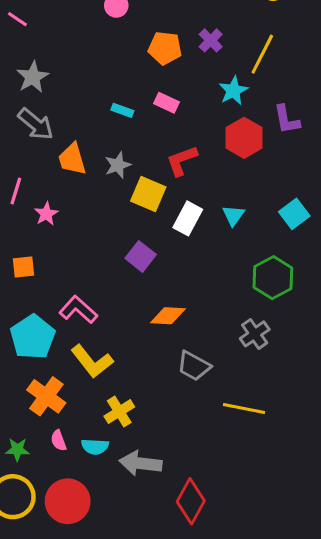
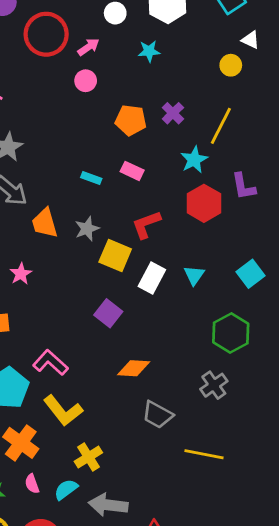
cyan semicircle: (95, 447) -> (66, 489), turned 140

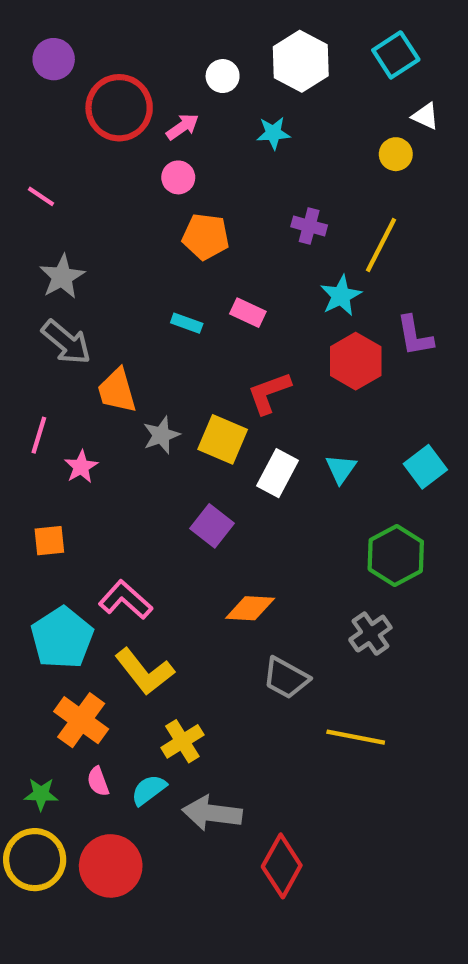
purple cross: (173, 113) -> (309, 226), turned -30
orange pentagon: (131, 120) -> (206, 237), moved
gray star: (87, 229) -> (161, 435), moved

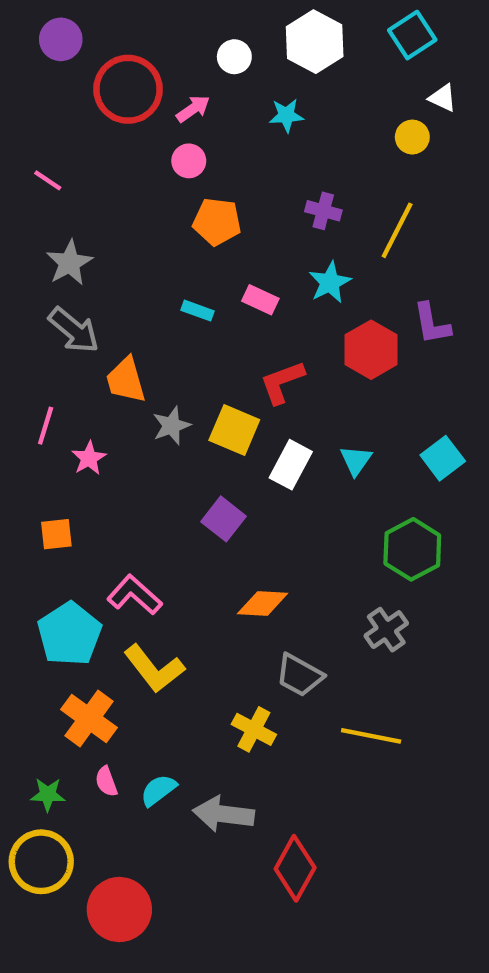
cyan star: (341, 296) -> (330, 282), moved
yellow cross: (182, 741) -> (254, 729), moved, turned -30
red circle: (111, 866) -> (119, 910), moved

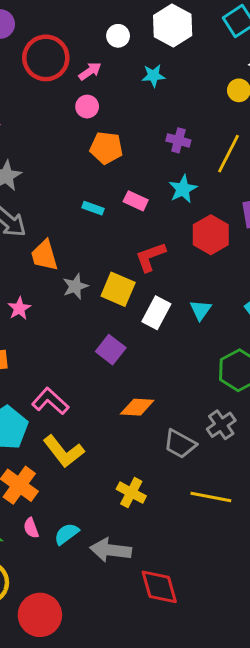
gray trapezoid: (299, 675) -> (180, 444), moved
red diamond: (295, 868) -> (159, 587), turned -45

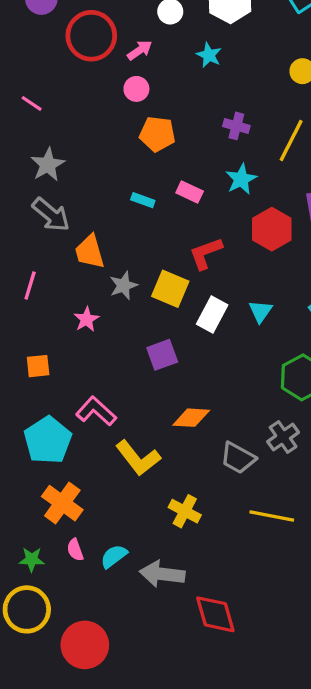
cyan star: (153, 76) -> (209, 55), turned 30
pink star: (19, 308) -> (86, 319), moved
purple square: (111, 350) -> (162, 355), turned 32
yellow L-shape: (64, 451) -> (138, 458), moved

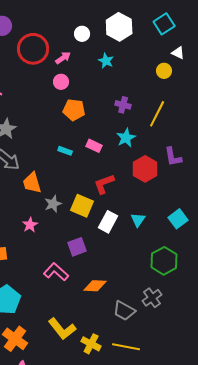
pink L-shape: (96, 411) -> (56, 272), moved
yellow L-shape: (138, 458) -> (62, 329), moved
yellow line: (272, 516) -> (126, 347), moved

